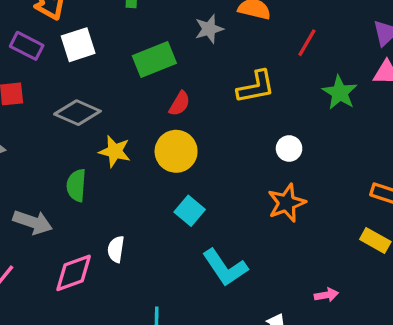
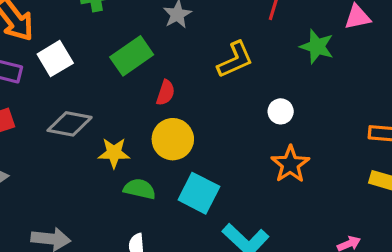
green semicircle: (76, 185) -> (140, 189), moved, turned 112
cyan square: (190, 211) -> (199, 193), size x1.4

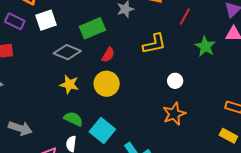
gray diamond: (70, 124) -> (67, 52), moved
green semicircle: (140, 189) -> (73, 119), moved
cyan square: (199, 193) -> (102, 131), moved

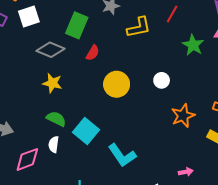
green rectangle: (92, 28) -> (77, 25), turned -45
yellow L-shape: (154, 44) -> (139, 27), moved
yellow circle: (107, 84) -> (117, 84), moved
orange star: (174, 114) -> (183, 116), moved

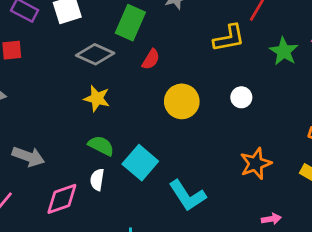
yellow L-shape: (139, 27) -> (229, 38), moved
orange star: (183, 116) -> (256, 164), moved

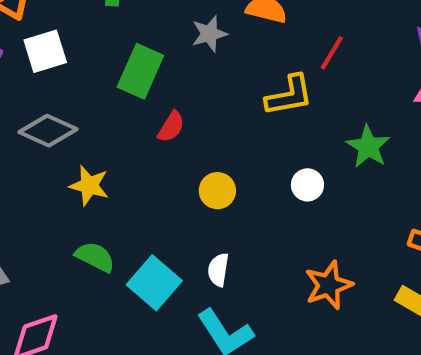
green star: (284, 51) -> (368, 147), moved
gray diamond: (95, 54) -> (48, 131), moved
yellow circle: (182, 101) -> (217, 191), size x0.7
white semicircle: (97, 180) -> (218, 270), moved

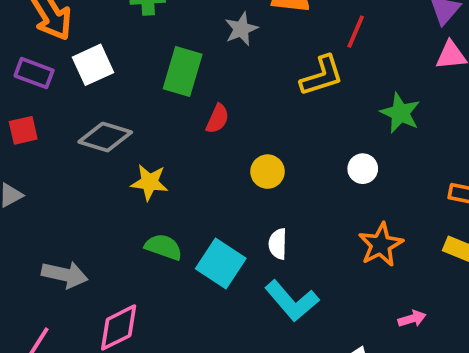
white circle: (307, 185) -> (363, 169), moved

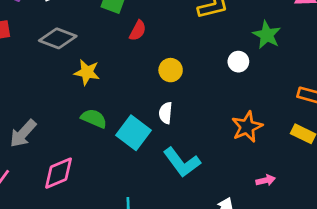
white circle: (363, 169) -> (238, 62), moved
white semicircle: (278, 244) -> (166, 113), moved
gray arrow: (65, 275) -> (23, 133), turned 116

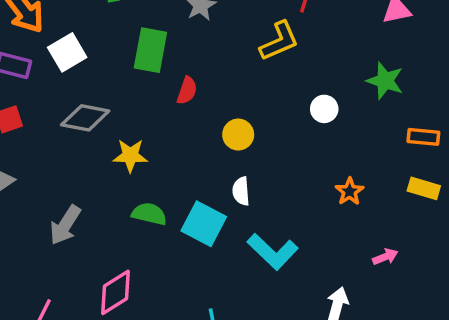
green star: (267, 35) -> (385, 81), moved
orange star: (247, 127) -> (349, 191), size x0.7
gray arrow: (23, 133) -> (65, 225), moved

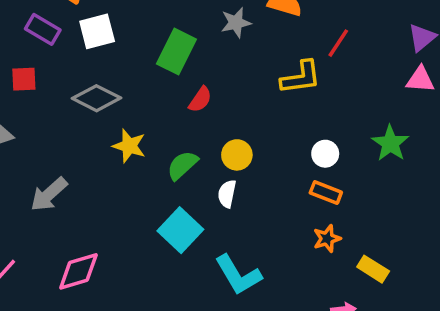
orange rectangle: (423, 137) -> (326, 193), moved
yellow rectangle: (424, 188) -> (373, 269), moved
white semicircle: (241, 191) -> (227, 194), moved
green semicircle: (149, 214) -> (182, 165), moved, turned -72

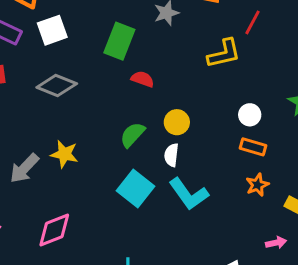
red semicircle: (200, 100) -> (143, 79), turned -100
yellow star: (129, 146) -> (64, 154), moved
cyan L-shape: (238, 275) -> (189, 194), moved

